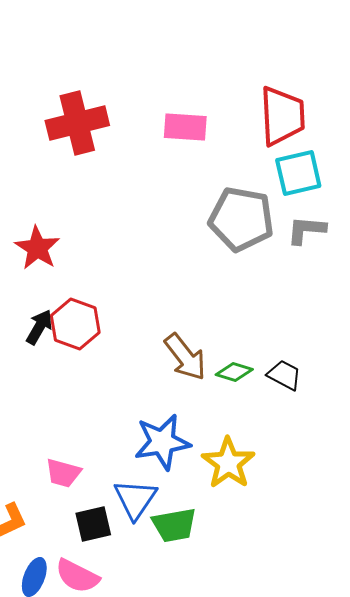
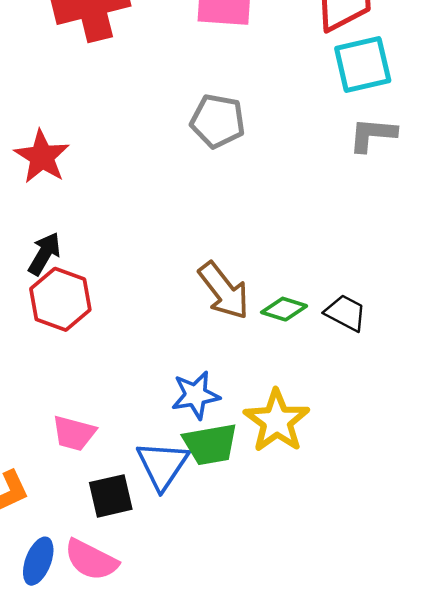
gray pentagon: (241, 219) -> (218, 121), moved, size x0.7
red hexagon: (75, 324) -> (60, 299), moved
blue star: (162, 442) -> (196, 395), size x0.7
green trapezoid: (174, 525) -> (210, 444), moved

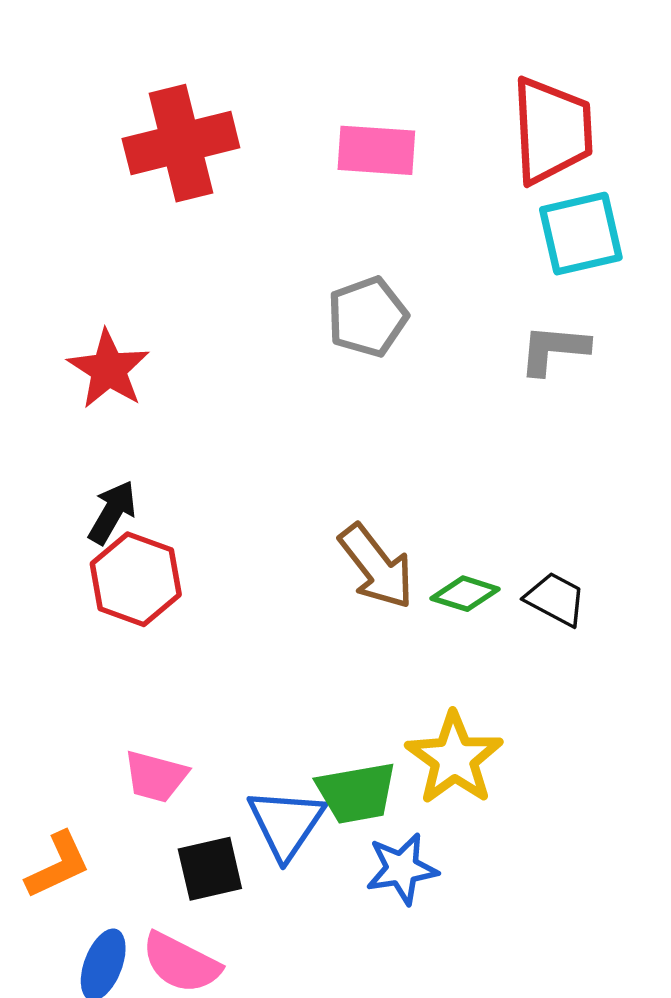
gray pentagon: (218, 121) -> (367, 317), turned -30
gray L-shape: (373, 135) -> (554, 349), moved
blue star: (196, 395) -> (402, 869), moved

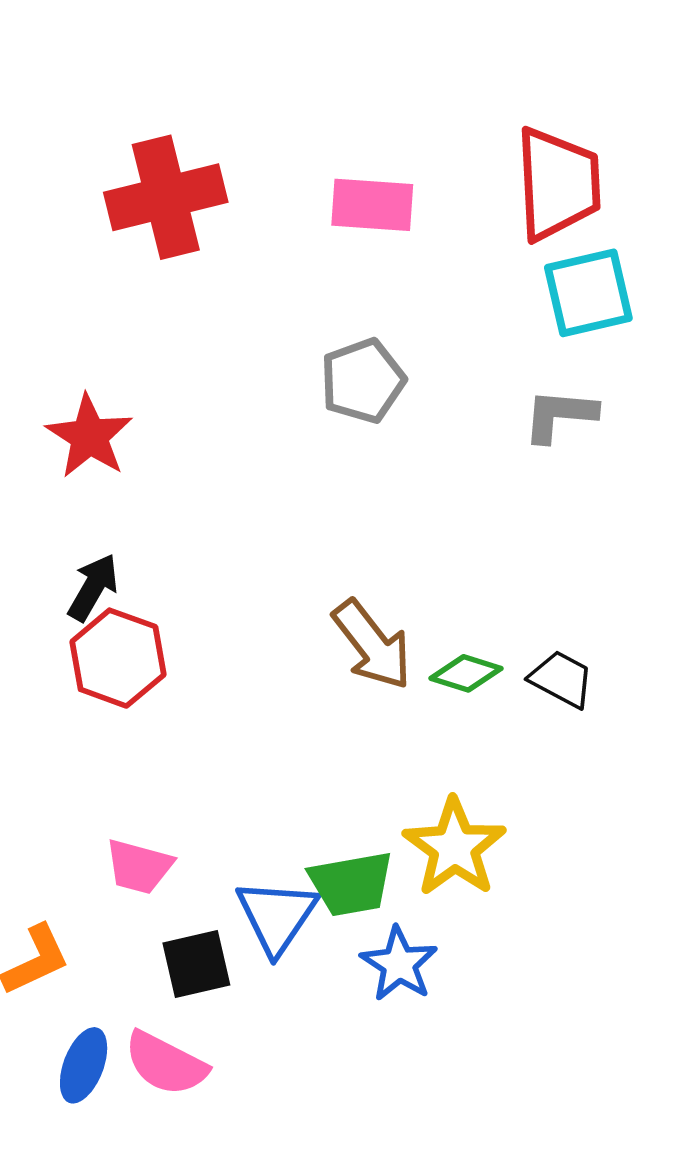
blue star: (402, 869) -> (399, 964), turned -30

